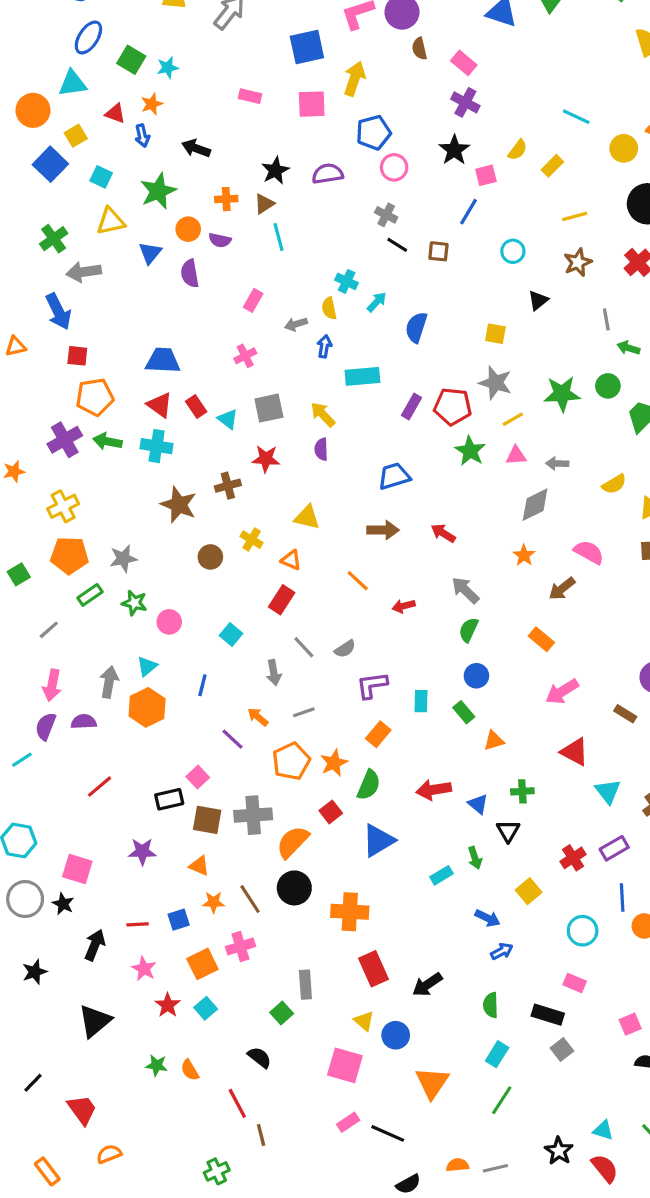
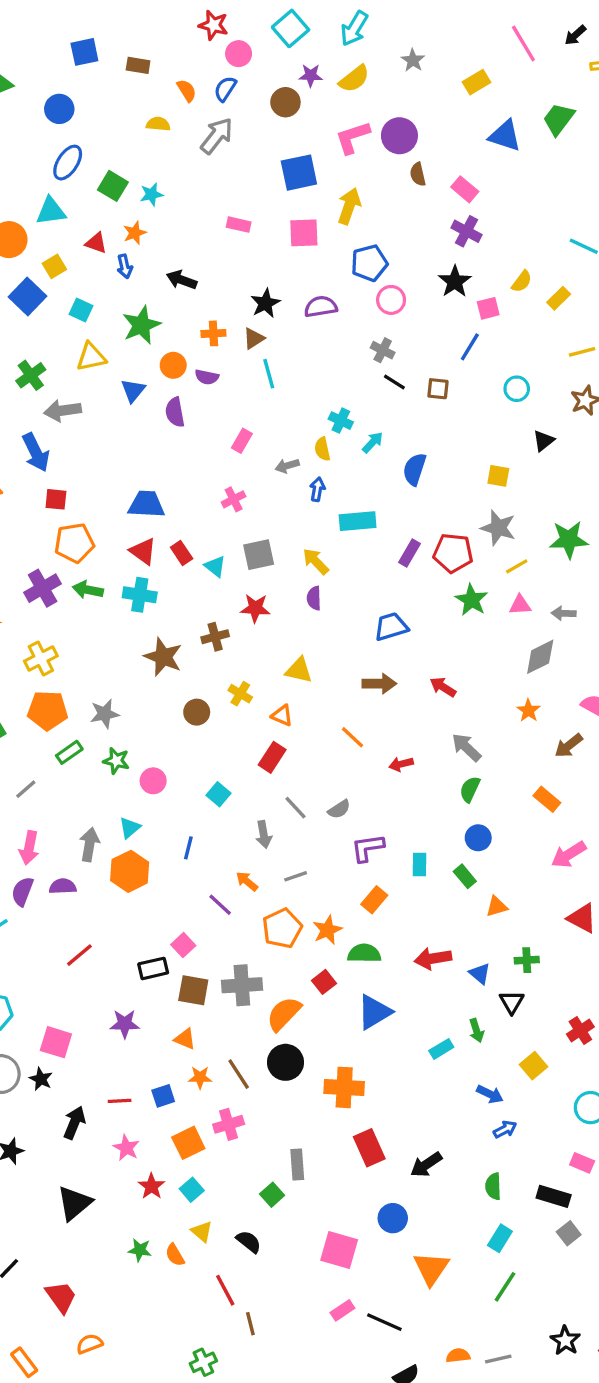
green semicircle: (369, 785) -> (364, 953), turned -112
yellow triangle: (364, 1021) -> (202, 1232), moved

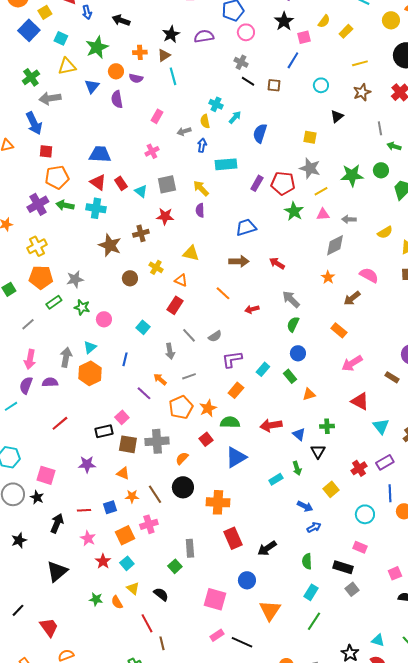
cyan rectangle: (420, 865) -> (263, 369), turned 40
orange semicircle: (284, 1014) -> (182, 458), size x0.6

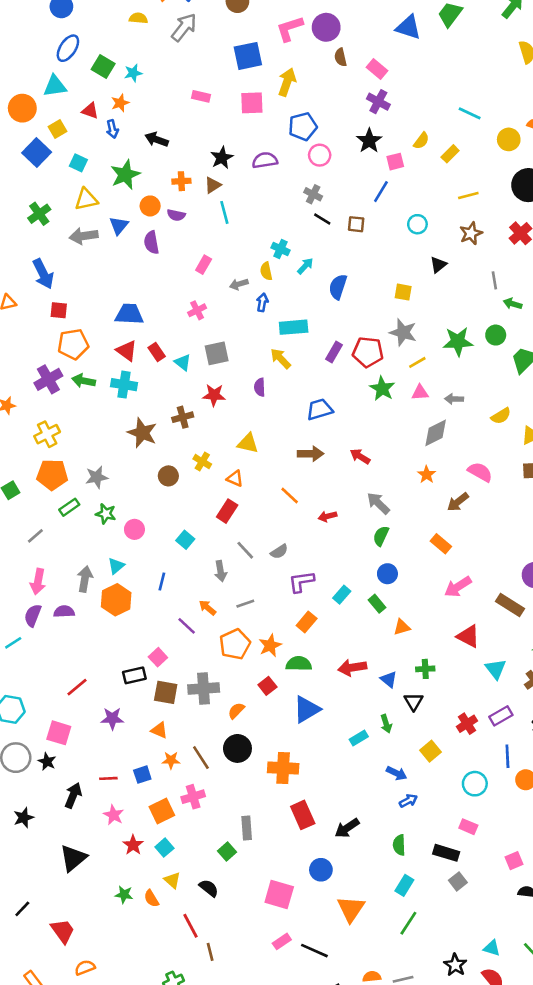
gray arrow: (50, 98) -> (84, 236), moved
yellow arrow: (201, 188) -> (281, 359), moved
brown rectangle: (392, 377) -> (510, 605), size x1.5
red line: (60, 423) -> (77, 687), moved

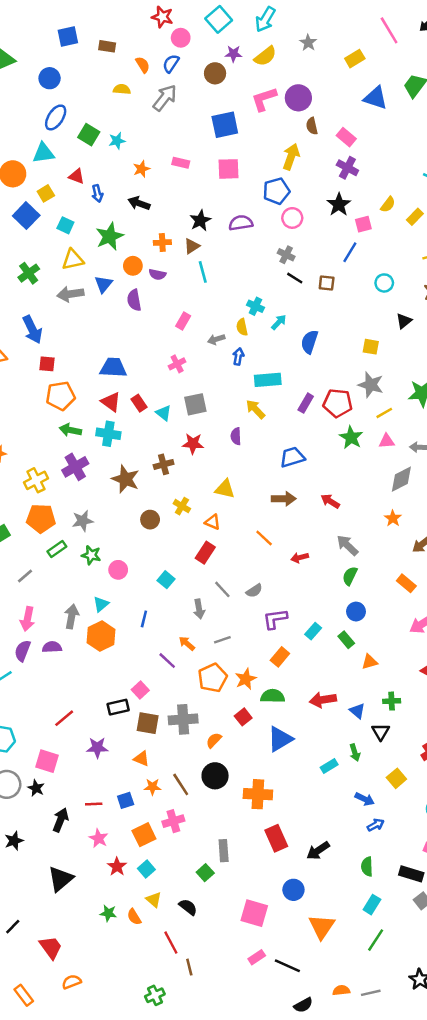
yellow arrow: (287, 82) -> (291, 157), moved
orange star: (120, 103) -> (141, 169), moved
purple cross: (48, 379) -> (75, 467), moved

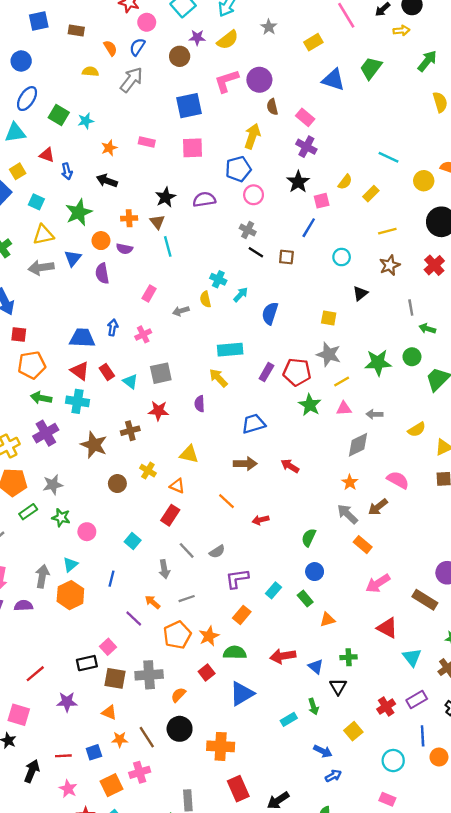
brown triangle: (192, 246) -> (157, 222), turned -35
blue arrow: (238, 357) -> (113, 327), moved
gray arrow: (347, 545) -> (347, 514), moved

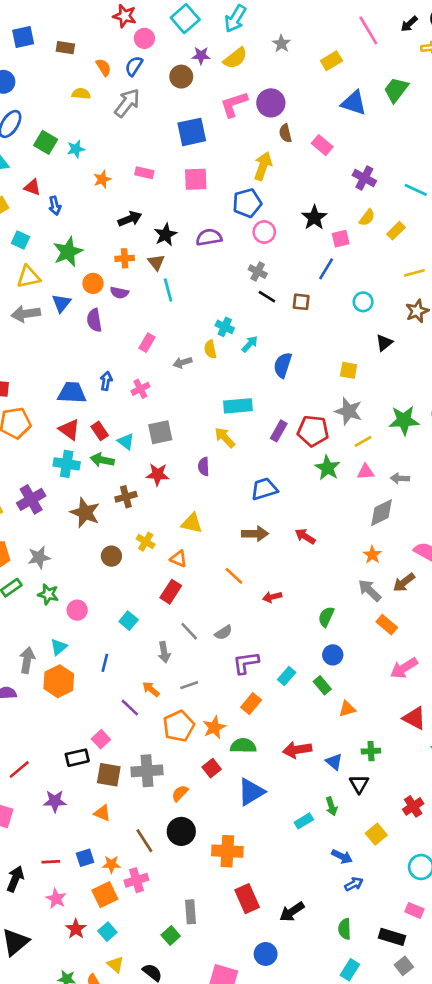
purple cross: (306, 147) -> (364, 178), moved
black arrow: (107, 181) -> (130, 219), moved, turned 138
green arrow: (41, 398) -> (102, 460), moved
orange star: (120, 739) -> (111, 864), moved

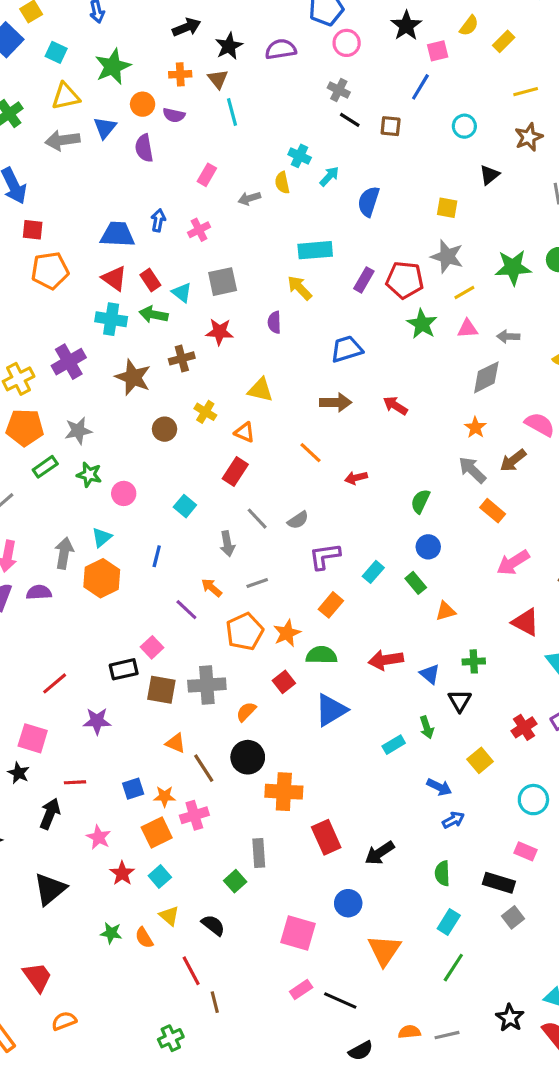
orange triangle: (102, 813) -> (176, 743), moved
orange cross: (227, 851) -> (284, 792), moved
red line: (51, 862) -> (75, 782), moved

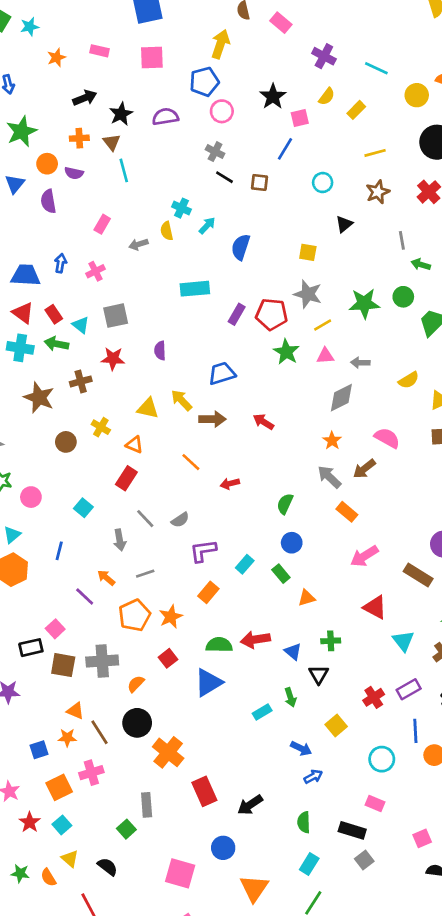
yellow arrow: (300, 288) -> (181, 400), moved
green semicircle: (321, 655) -> (219, 645), moved
orange cross: (284, 792) -> (168, 752), turned 36
orange star: (165, 796) -> (67, 738), moved

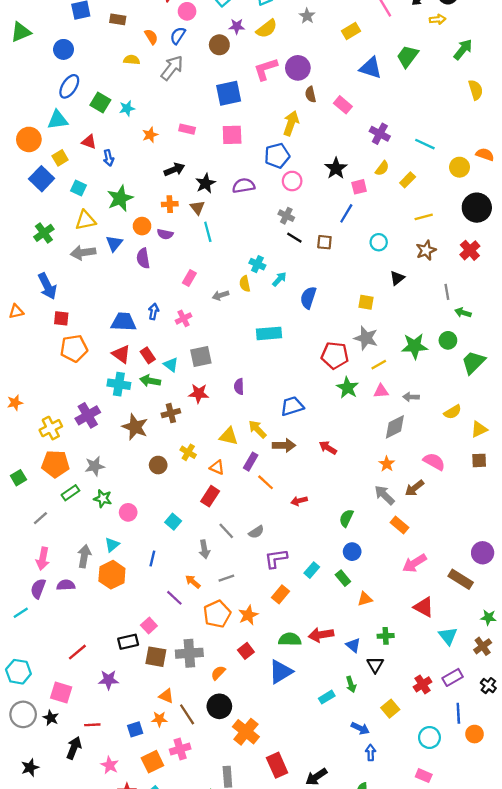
purple rectangle: (237, 314) -> (251, 462), moved
blue arrow: (313, 777) -> (371, 752), turned -63

